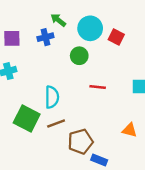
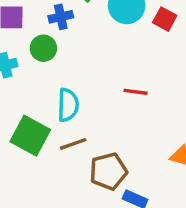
green circle: (79, 56) -> (43, 48), moved

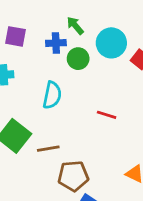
green circle: (43, 48) -> (78, 59), moved
cyan semicircle: (68, 105) -> (52, 95), moved

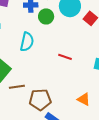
brown line: (48, 149) -> (17, 87), moved

